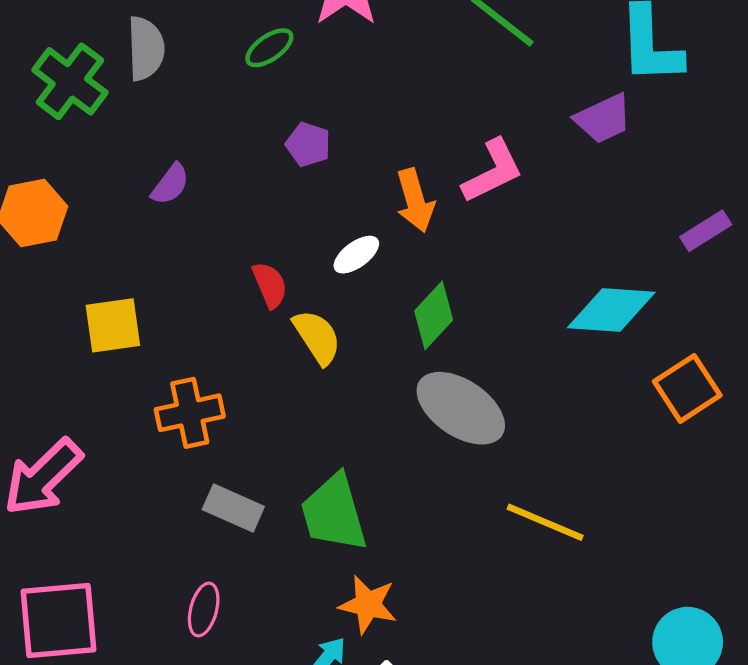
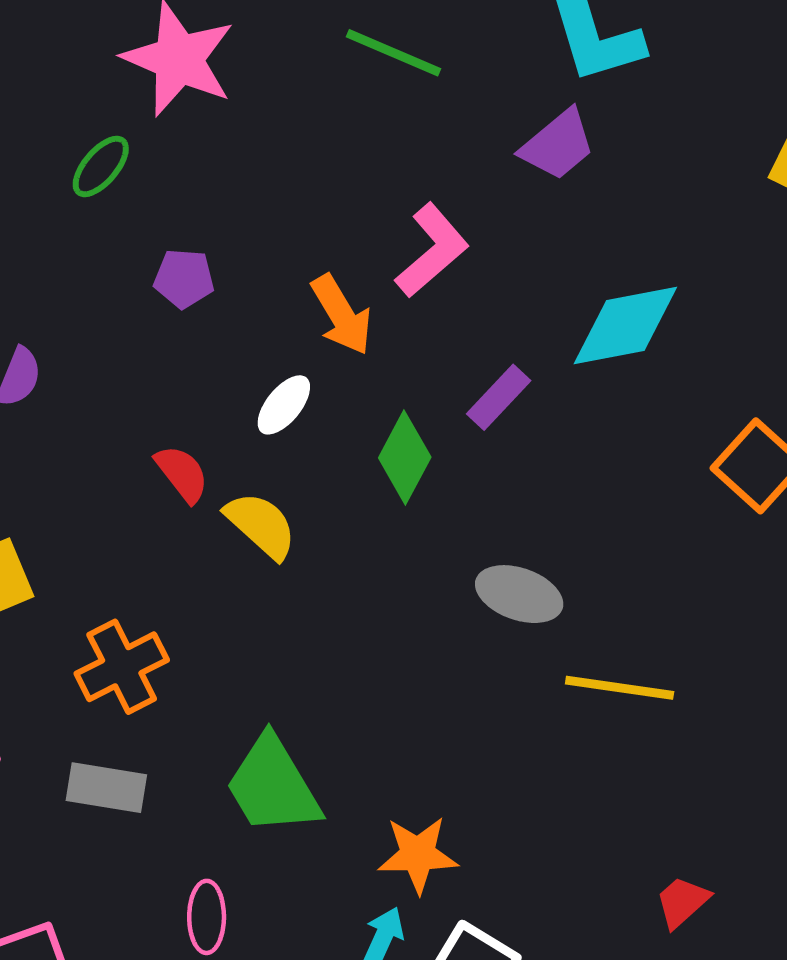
purple rectangle: (706, 231) -> (499, 397), moved
cyan diamond: (611, 310) -> (625, 326), moved
gray ellipse: (461, 408) -> (519, 594), moved, size x0.7
gray rectangle: (233, 508) -> (106, 788), moved
green trapezoid: (334, 513) -> (273, 786), moved

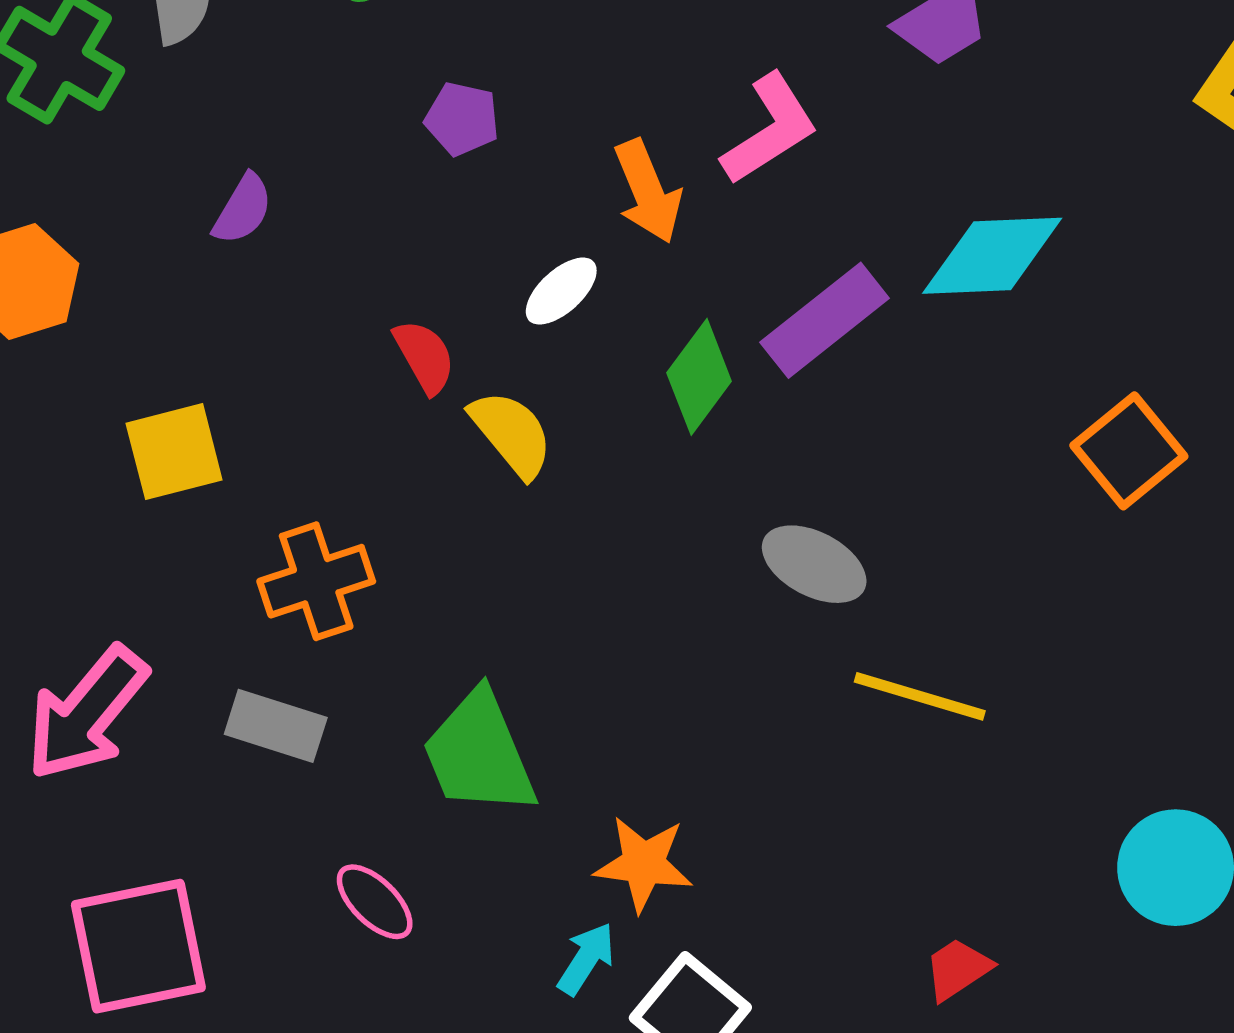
purple rectangle: (499, 397) -> (825, 320), size x1.5
pink ellipse: (207, 917) -> (375, 902), turned -54

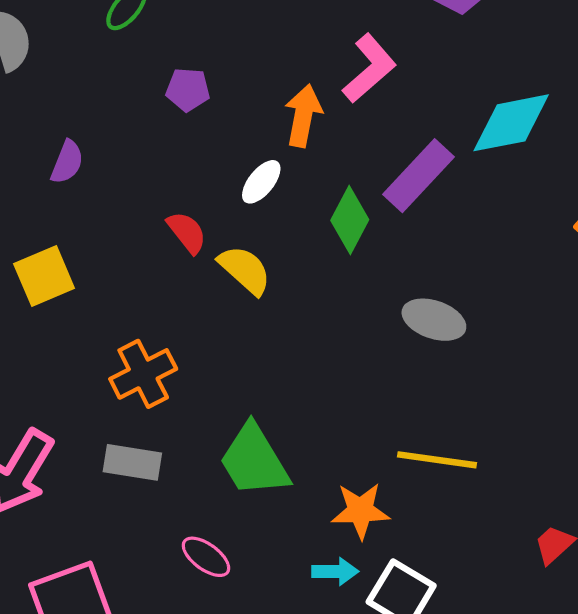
orange arrow: (648, 191) -> (303, 116), turned -138
yellow square: (174, 452) -> (44, 276), moved
yellow line: (920, 696) -> (437, 460), moved
cyan arrow: (586, 959) -> (335, 571), turned 66

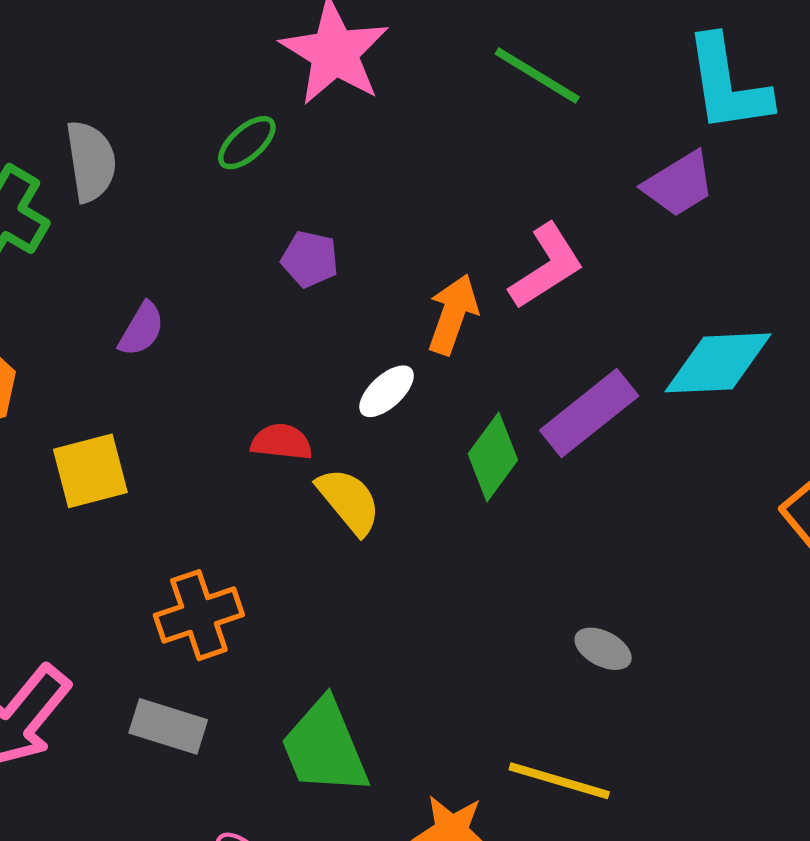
red semicircle: (187, 232) -> (282, 442), turned -54
gray ellipse: (434, 320) -> (603, 649), moved, size x0.7

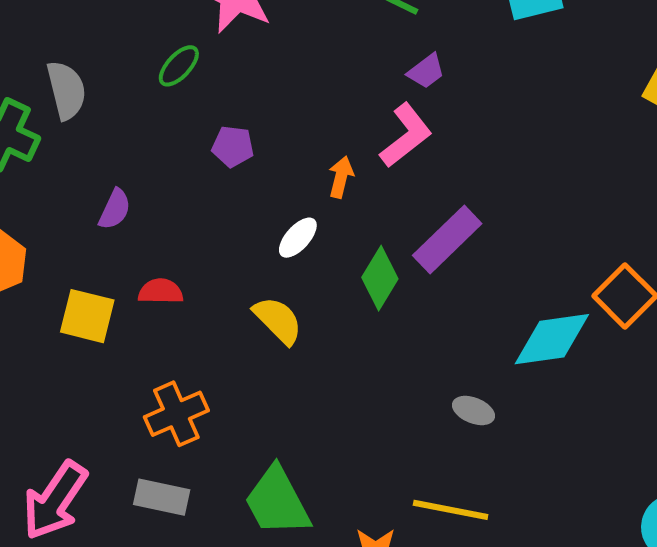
purple trapezoid: (679, 184) -> (426, 71), moved, size x0.7
orange arrow: (453, 314) -> (341, 177), size x0.7
cyan diamond: (718, 363) -> (552, 339), moved
red semicircle: (282, 442) -> (161, 291), moved
yellow square: (90, 471) -> (87, 316), turned 34

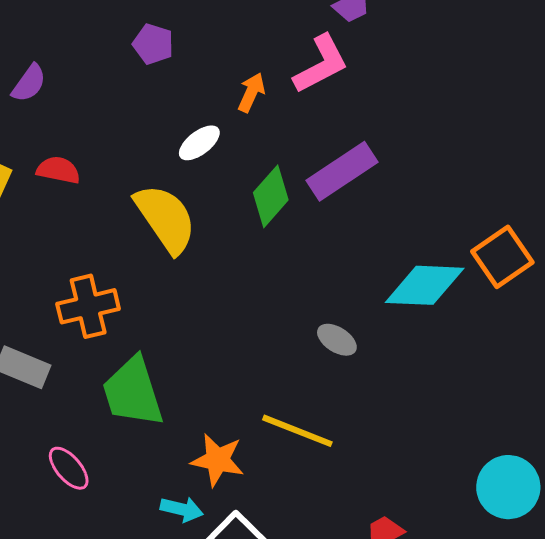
yellow semicircle: (278, 320) -> (166, 219), size x1.4
orange cross: (176, 414) -> (88, 306), moved

